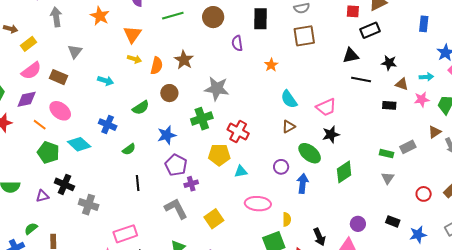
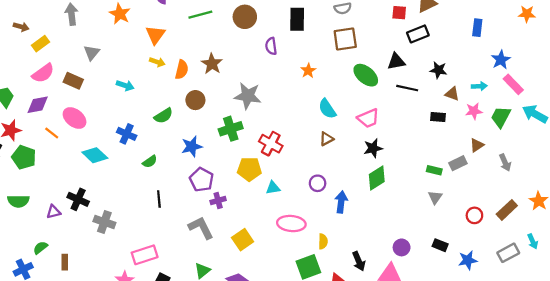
brown triangle: (435, 132) -> (477, 145), moved
green pentagon: (48, 152) -> (24, 157), moved
green ellipse: (310, 153) -> (366, 75), moved
green diamond: (344, 172) -> (377, 178), moved

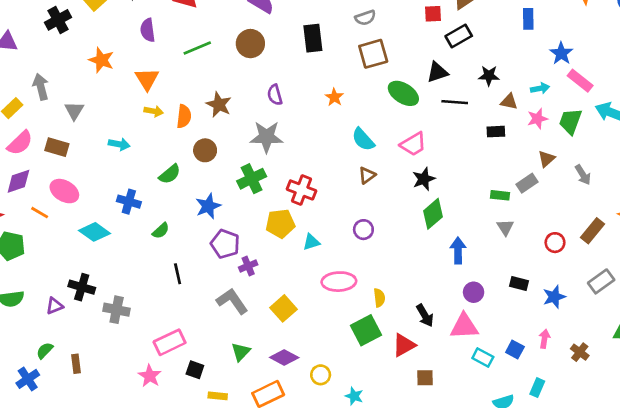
gray arrow: (71, 14) -> (41, 87), moved
purple semicircle: (271, 46) -> (275, 95), moved
blue arrow: (341, 202) -> (458, 251), moved

